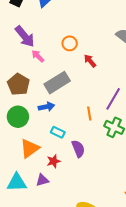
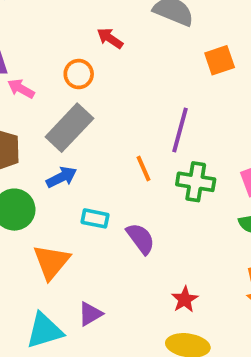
orange circle: (70, 43) -> (79, 74), moved
red arrow: (90, 61) -> (110, 38), moved
red star: (54, 161) -> (185, 299), moved

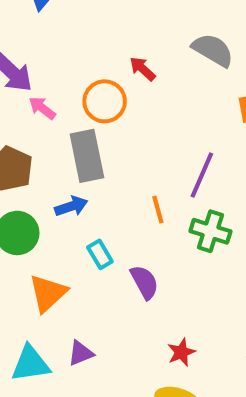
orange circle: (79, 74) -> (105, 101), size x1.4
gray rectangle: (69, 128) -> (87, 156), turned -63
cyan rectangle: (95, 218) -> (100, 254), turned 40

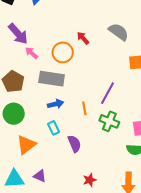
gray rectangle: (87, 156) -> (52, 79), turned -75
blue arrow: (71, 206) -> (56, 104), moved
purple triangle: (81, 353) -> (40, 176), turned 40

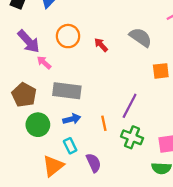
orange circle: (63, 52) -> (68, 36), moved
green circle: (14, 114) -> (38, 125), moved
orange triangle: (26, 145) -> (53, 166), moved

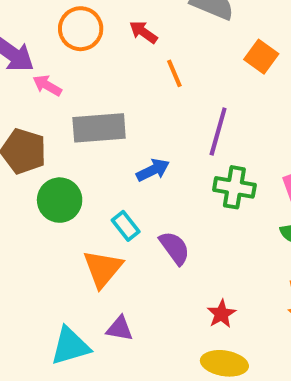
orange square: (161, 71) -> (261, 57), turned -36
blue arrow: (72, 119) -> (153, 170), moved
orange line: (104, 123) -> (174, 73), moved

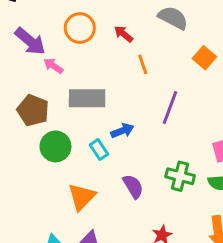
green cross: (234, 187) -> (180, 176), moved
cyan rectangle: (126, 226) -> (99, 149), moved

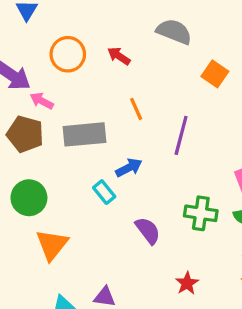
orange line: (143, 64) -> (136, 109), moved
brown pentagon: (33, 110) -> (25, 134), moved
green circle: (55, 146) -> (29, 198), moved
orange triangle: (82, 197) -> (52, 245), moved

